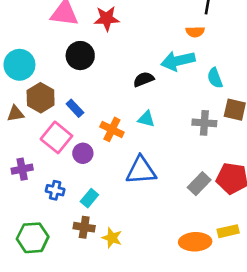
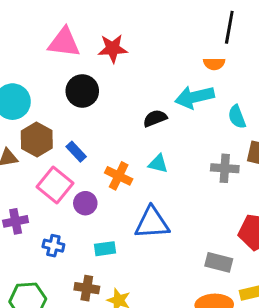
gray rectangle: (199, 184) -> (219, 262), moved, turned 60
cyan rectangle: (89, 198) -> (105, 249), moved, turned 42

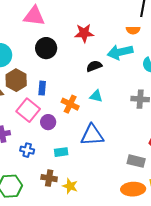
red star: (113, 49) -> (84, 33), moved
blue rectangle: (76, 152) -> (42, 88), turned 48

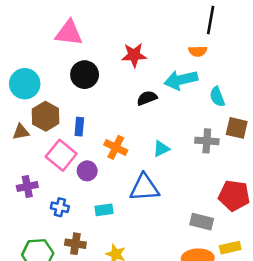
cyan triangle: (96, 96) -> (161, 149), moved, turned -40
brown cross: (49, 178) -> (75, 244), moved

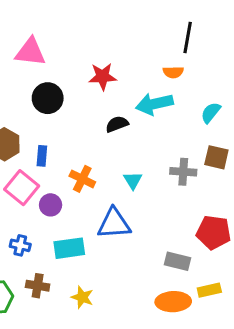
cyan semicircle: (217, 97) -> (211, 113), moved, turned 60
cyan triangle: (161, 149) -> (133, 180), turned -36
cyan rectangle: (104, 210) -> (69, 248), size x1.5

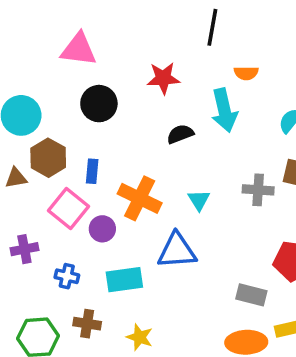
black line: (188, 38) -> (212, 27), moved
cyan arrow: (154, 104) -> (224, 110), turned -90
orange cross: (82, 179) -> (140, 198), size x1.4

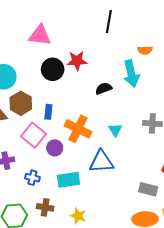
black line: (212, 27) -> (109, 22), moved
red star: (163, 78) -> (77, 61), moved

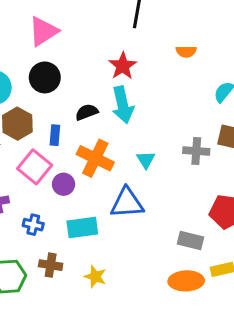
pink triangle: (40, 35) -> (43, 31), turned -40
red star: (77, 61) -> (123, 66), moved, turned -30
black circle: (53, 69) -> (45, 77), moved
cyan arrow: (131, 74) -> (123, 105), moved
black semicircle: (104, 88) -> (87, 112), moved

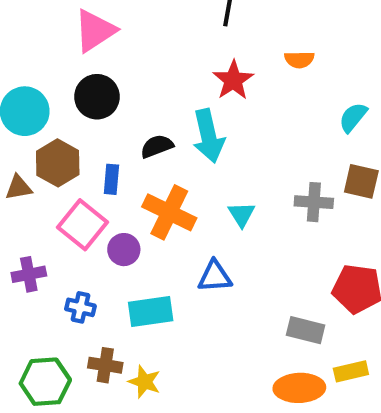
red star: (123, 66) -> (233, 80), moved
blue triangle: (127, 203) -> (215, 276), size x0.7
yellow star: (95, 277) -> (144, 382), moved

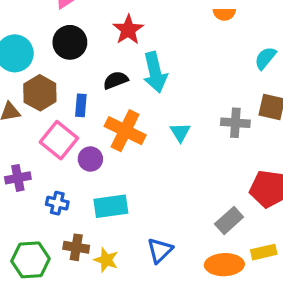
red star: (233, 80) -> (128, 30), moved
blue triangle: (215, 276) -> (160, 250), moved, turned -40
gray rectangle: (306, 330) -> (229, 220), turned -56

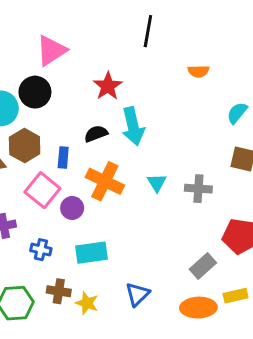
black circle: (70, 42) -> (35, 92), moved
gray cross: (235, 123) -> (198, 189), moved

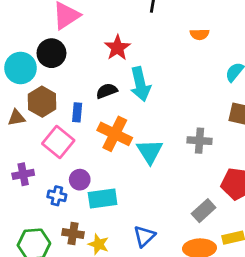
cyan triangle: (157, 183) -> (150, 151), moved, size x1.5
purple circle: (72, 208) -> (80, 180), moved

